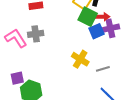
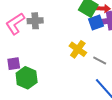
pink L-shape: (16, 38) -> (15, 24), turned -95
gray line: (103, 69) -> (100, 60), turned 40

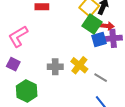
gray cross: (35, 21) -> (55, 67), moved
purple square: (14, 64) -> (13, 64), moved, turned 32

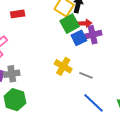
green square: (92, 24) -> (70, 24), turned 36
gray cross: (55, 67) -> (12, 74), moved

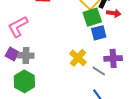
red arrow: (85, 23) -> (114, 13), moved
purple cross: (93, 35) -> (113, 58), moved

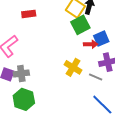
red arrow: (114, 13) -> (91, 44), moved
blue square: (99, 33) -> (101, 39), moved

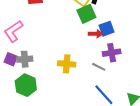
yellow cross: (73, 67) -> (67, 64), moved, turned -30

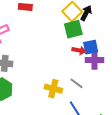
purple cross: (112, 53) -> (95, 60), moved
yellow cross: (67, 64) -> (53, 89), moved

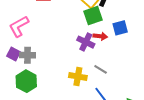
blue square: (91, 47) -> (120, 28), moved
purple cross: (95, 60) -> (86, 42), moved, turned 30

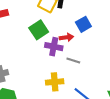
green square: (93, 16) -> (39, 30), moved
gray line: (101, 69) -> (73, 61), moved

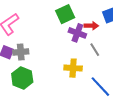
gray line: (73, 61) -> (95, 50), turned 32

